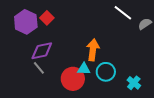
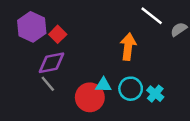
red square: (47, 18) -> (58, 34), moved
orange arrow: (93, 50) -> (128, 47), moved
cyan cross: (134, 83) -> (155, 94), moved

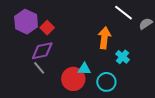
cyan circle: (131, 89) -> (106, 82), moved
cyan cross: (155, 94) -> (123, 57), moved

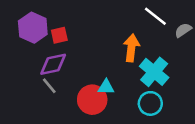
red square: (47, 28) -> (59, 35), turned 32
cyan cross: (123, 57) -> (154, 72), size x1.6
cyan circle: (106, 82) -> (150, 103), moved

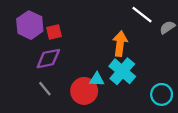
cyan cross: (154, 72) -> (122, 71), moved
gray line: (49, 86) -> (45, 89), moved
cyan circle: (150, 103) -> (162, 94), moved

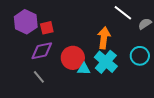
red circle: (84, 91) -> (73, 58), moved
cyan circle: (162, 94) -> (140, 56), moved

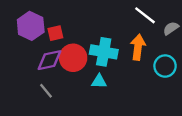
orange arrow: (104, 38) -> (138, 47), moved
red circle: (73, 58) -> (73, 58), moved
cyan cross: (106, 62) -> (104, 52), moved, turned -30

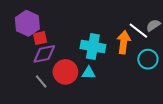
white line: (145, 15) -> (138, 31), moved
red square: (55, 33) -> (40, 38), moved
red circle: (73, 58) -> (65, 72), moved

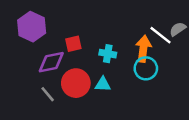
red square: (40, 38) -> (73, 44), moved
cyan cross: (93, 46) -> (108, 54), size x0.6
cyan circle: (148, 59) -> (146, 68), moved

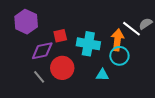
cyan cross: (108, 54) -> (88, 44), size x1.6
cyan triangle: (103, 84) -> (102, 75), moved

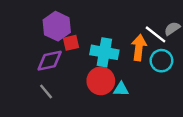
purple hexagon: (26, 22) -> (57, 26), moved
cyan circle: (119, 56) -> (161, 61), moved
red circle: (62, 68) -> (101, 81), moved

